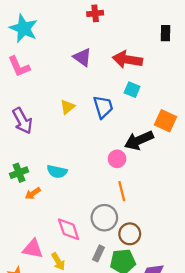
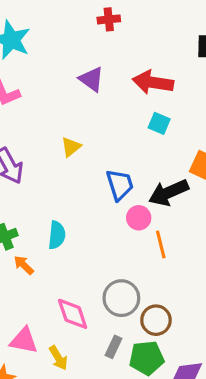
blue trapezoid: (103, 107) -> (120, 185), moved
cyan semicircle: (57, 172) -> (57, 235), turned -96
orange line: (122, 191) -> (161, 245), moved
orange arrow: (33, 193) -> (24, 265), turned 77

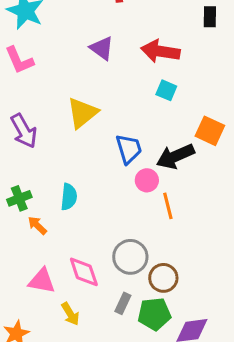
yellow triangle: (71, 147) -> (82, 113), size x1.6
pink triangle: (24, 341) -> (42, 281), moved

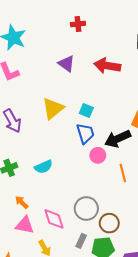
cyan square: (166, 90) -> (86, 111), moved
cyan semicircle: (69, 197) -> (44, 167), turned 60
orange line: (168, 206) -> (123, 173), moved
orange arrow: (37, 225) -> (22, 202), moved

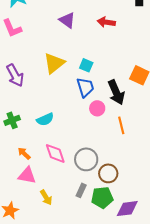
red arrow: (107, 66) -> (106, 22), size x0.7
black arrow: (118, 139) -> (116, 92), turned -90
pink diamond: (54, 219) -> (55, 153), moved

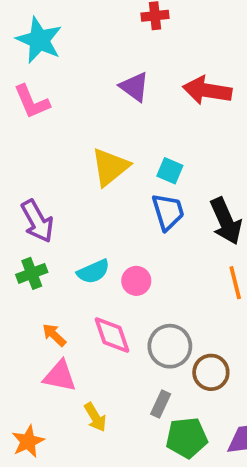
red arrow: (106, 22) -> (207, 90), size x1.4
purple arrow: (15, 75) -> (37, 221), moved
pink circle: (97, 108) -> (136, 281), moved
green pentagon: (102, 198) -> (187, 438), moved

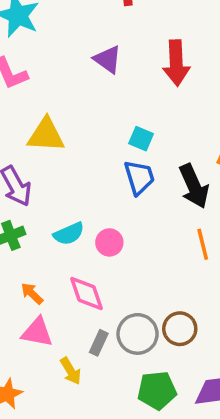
red arrow: (207, 90) -> (176, 63), turned -102
yellow triangle: (110, 167) -> (46, 135), moved, turned 42
gray circle: (170, 346) -> (138, 334), moved
gray rectangle: (161, 404) -> (99, 343), moved

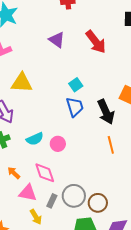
red arrow: (176, 63) -> (96, 42), turned -35
cyan square: (141, 139) -> (76, 85), turned 32
brown circle: (180, 329) -> (98, 203), moved
pink triangle: (37, 332) -> (28, 193), moved

